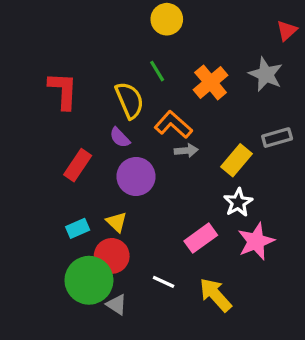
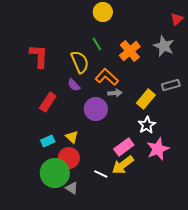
purple circle: (136, 176) -> (96, 109), moved
yellow arrow: (215, 295) -> (123, 165), moved, turned -85

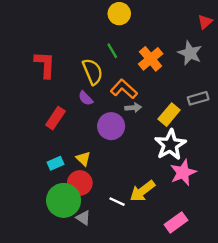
white star: (147, 125) -> (170, 145), size x1.5
pink rectangle: (124, 147) -> (176, 222), moved

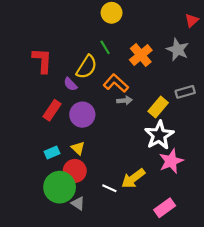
yellow semicircle: (93, 72) -> (87, 67), turned 55
purple semicircle: (86, 98) -> (70, 84), moved
purple circle: (111, 126) -> (82, 115), moved

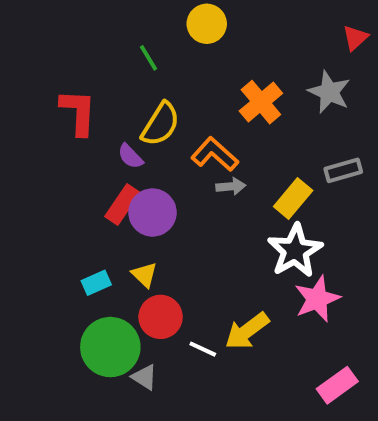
green line: (105, 47) -> (148, 58), moved
red rectangle: (52, 110) -> (122, 204), moved
red circle: (75, 171) -> (161, 317), moved
pink rectangle: (165, 208) -> (337, 385), moved

